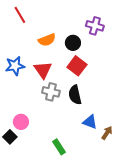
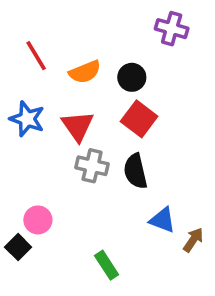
red line: (20, 15) -> (36, 56), moved
purple cross: (95, 26) -> (172, 29), moved
blue star: (15, 66) -> (27, 119), turned 30

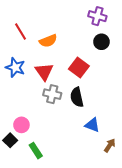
black circle: (132, 77) -> (101, 42), moved
brown arrow: (193, 240) -> (110, 145), moved
green rectangle: (107, 265) -> (36, 151), moved

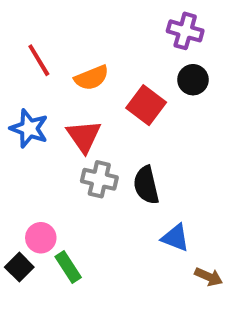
red square: (79, 67) -> (146, 105), moved
brown arrow: (110, 145) -> (209, 277), turned 80
green rectangle: (36, 151) -> (68, 267), moved

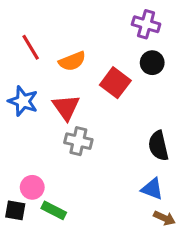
black semicircle: (146, 185) -> (158, 146), moved
blue triangle: (175, 238) -> (152, 189), moved
black square: (19, 267) -> (15, 210), turned -35
green rectangle: (68, 267) -> (54, 210), turned -30

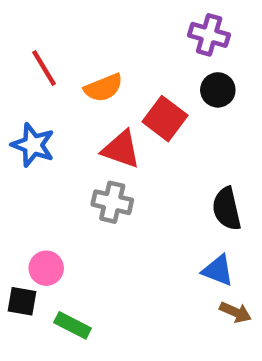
red triangle: (66, 107) -> (121, 149), moved, turned -36
green rectangle: (54, 210) -> (73, 325), moved

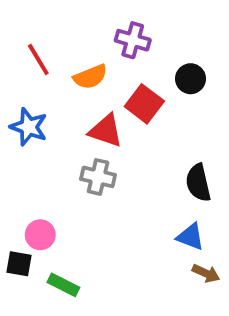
purple cross: (209, 35) -> (133, 40), moved

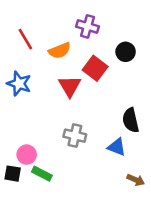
red triangle: (106, 131) -> (70, 86), turned 40
gray cross: (98, 177) -> (75, 136), moved
blue triangle: (191, 237) -> (117, 147), moved
green rectangle: (63, 285) -> (42, 174), moved

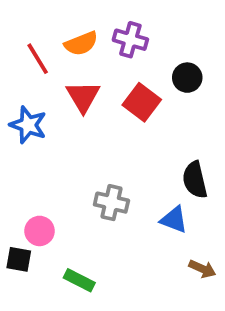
orange semicircle: (60, 51) -> (81, 43), moved
red triangle: (70, 86) -> (83, 97), moved
green rectangle: (42, 174) -> (79, 280), moved

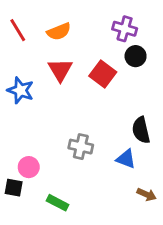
purple cross: (130, 40) -> (125, 29), moved
red line: (38, 59) -> (18, 30), moved

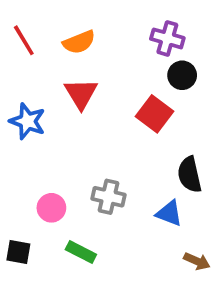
red square: (103, 74) -> (155, 114), moved
pink circle: (29, 167) -> (51, 208), moved
green rectangle: (57, 203) -> (81, 252), moved

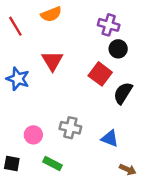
orange semicircle: (79, 42) -> (51, 14), moved
black semicircle: (189, 175) -> (123, 93), moved, turned 45

